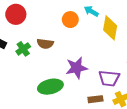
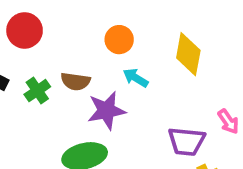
cyan arrow: (91, 11) -> (136, 78), moved
purple star: (77, 68) -> (106, 111), moved

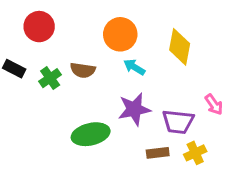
orange circle: (119, 40) -> (120, 34), size x1.4
purple star: (106, 111) -> (134, 109), moved

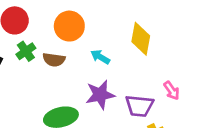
orange circle: (120, 34) -> (69, 26), moved
green cross: (50, 78) -> (26, 51), moved

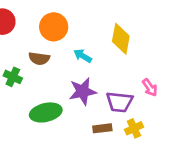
green cross: (26, 51) -> (13, 77), moved, turned -30

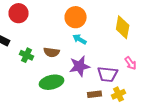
orange circle: (54, 27) -> (76, 17), moved
yellow diamond: (121, 39) -> (123, 27), moved
brown semicircle: (39, 58) -> (52, 52), moved

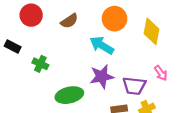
orange circle: (76, 17) -> (115, 19), moved
cyan arrow: (80, 39) -> (102, 45), size x1.5
brown semicircle: (52, 52) -> (69, 21), moved, turned -42

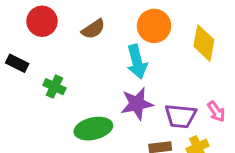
cyan arrow: (102, 45) -> (137, 62), turned -135
pink arrow: (161, 73) -> (216, 111), moved

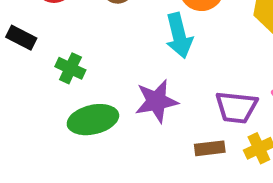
purple star: (137, 104) -> (156, 101), moved
green ellipse: (93, 129) -> (93, 120), moved

